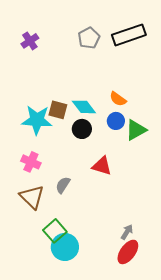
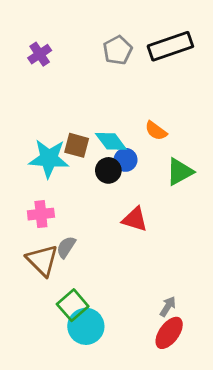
blue circle: (116, 121) -> (126, 160), moved
pink cross: (31, 162) -> (41, 214), turned -30
gray semicircle: (63, 185) -> (66, 247), moved

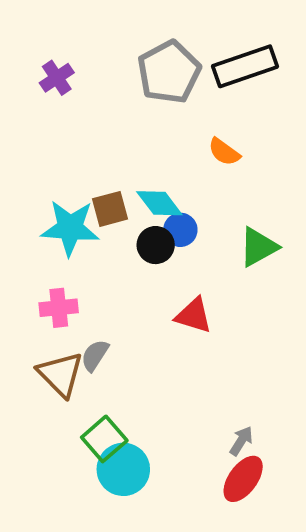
gray pentagon: (118, 50) -> (169, 72), size x1.5
orange semicircle: (156, 131) -> (224, 152), moved
brown square: (77, 145) -> (110, 209), turned -30

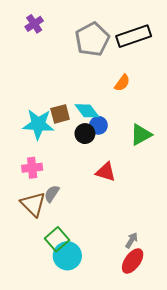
purple cross: (57, 78) -> (34, 24), moved
orange semicircle: (224, 152) -> (122, 83), turned -90

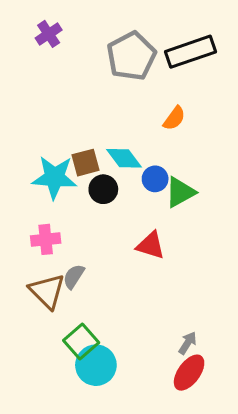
blue circle: (98, 125) -> (155, 179), moved
black circle: (85, 134) -> (103, 189), moved
green triangle: (141, 135) -> (180, 192), moved

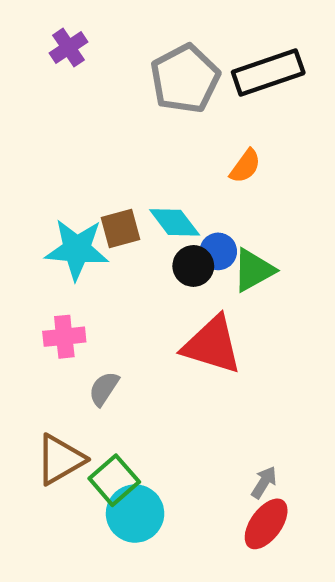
black circle: (103, 189) -> (193, 266), moved
red triangle: (151, 245) -> (212, 345), size x1.5
brown triangle: (47, 291) -> (60, 459), moved, turned 45

